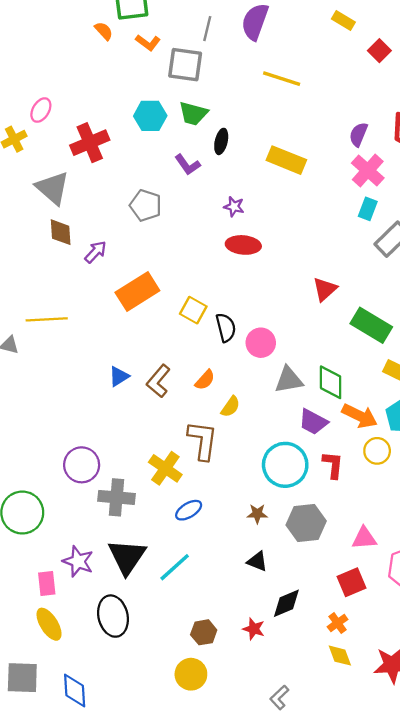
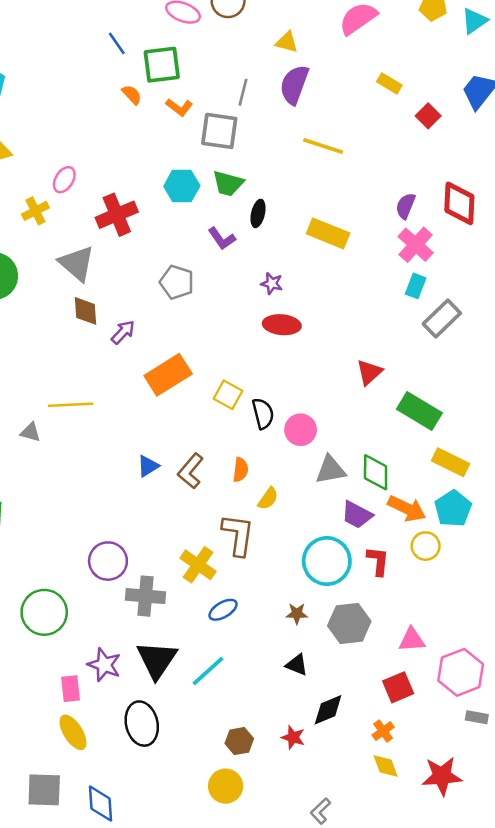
orange semicircle: (205, 380) -> (241, 470), turned -35

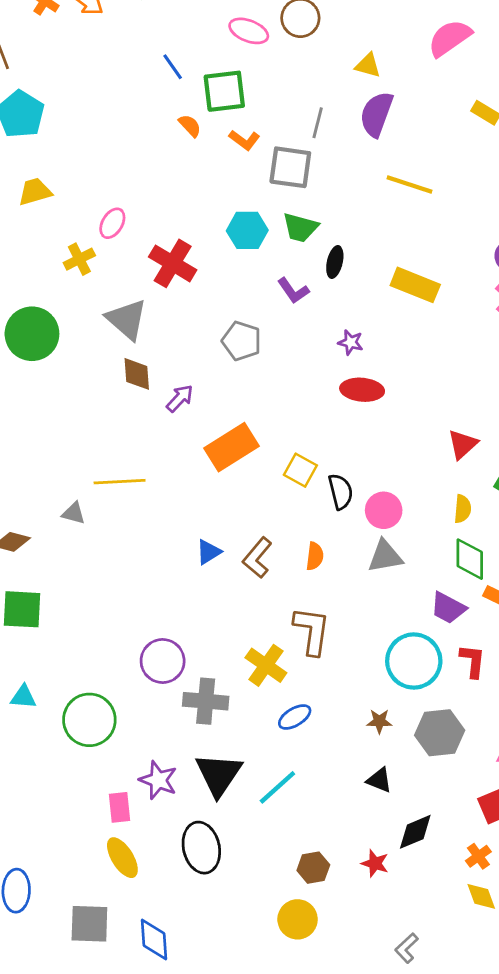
red cross: (117, 215) -> (173, 263), turned -36
gray triangle: (331, 470) -> (385, 556), moved
yellow semicircle: (268, 499) -> (463, 509), moved, turned -30

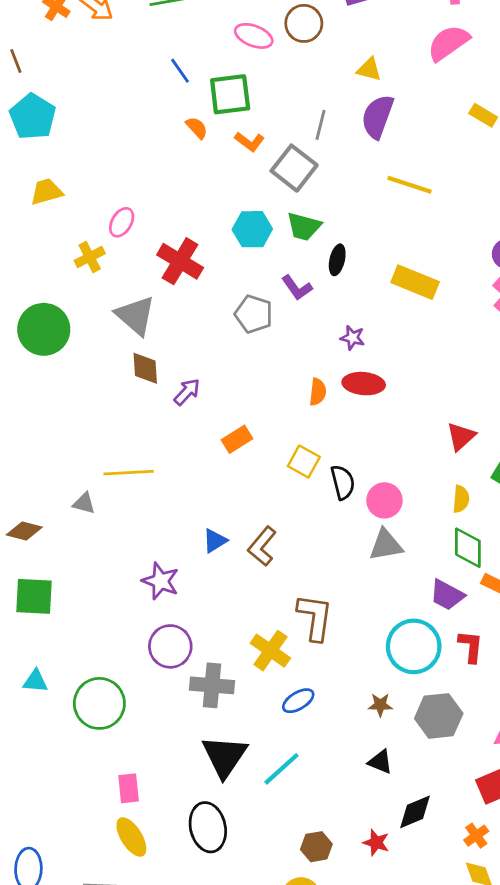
gray square: (290, 167) -> (294, 168), turned 30
gray pentagon: (242, 341) -> (254, 314), moved
orange rectangle: (231, 447) -> (237, 439), size x0.6
orange semicircle: (315, 556) -> (318, 392), moved
purple star: (158, 780) -> (161, 581), moved

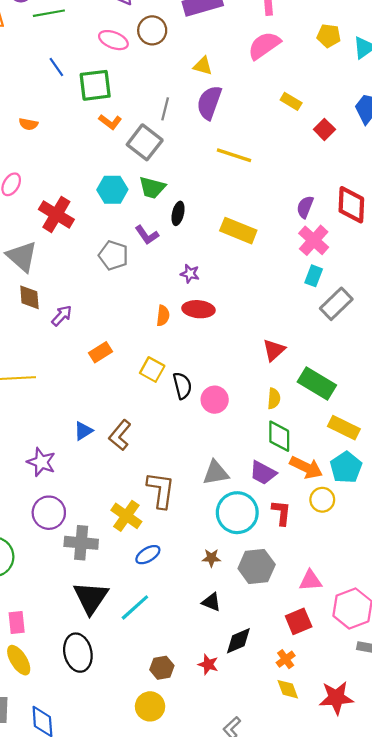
orange semicircle: (197, 128) -> (28, 124), moved, turned 144
gray triangle: (386, 545) -> (216, 473), moved

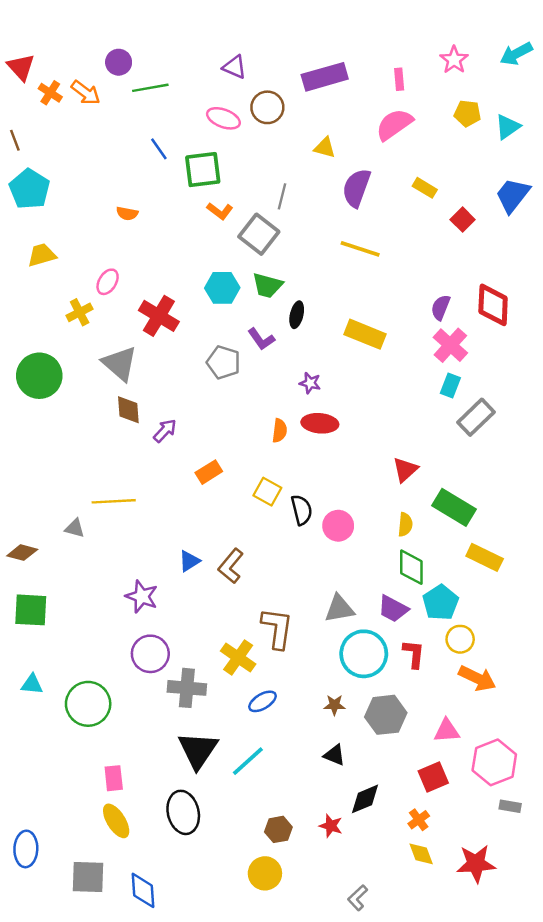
purple semicircle: (209, 103) -> (356, 188), moved
orange arrow: (306, 467) -> (477, 678), moved
cyan pentagon: (346, 467) -> (441, 603), moved

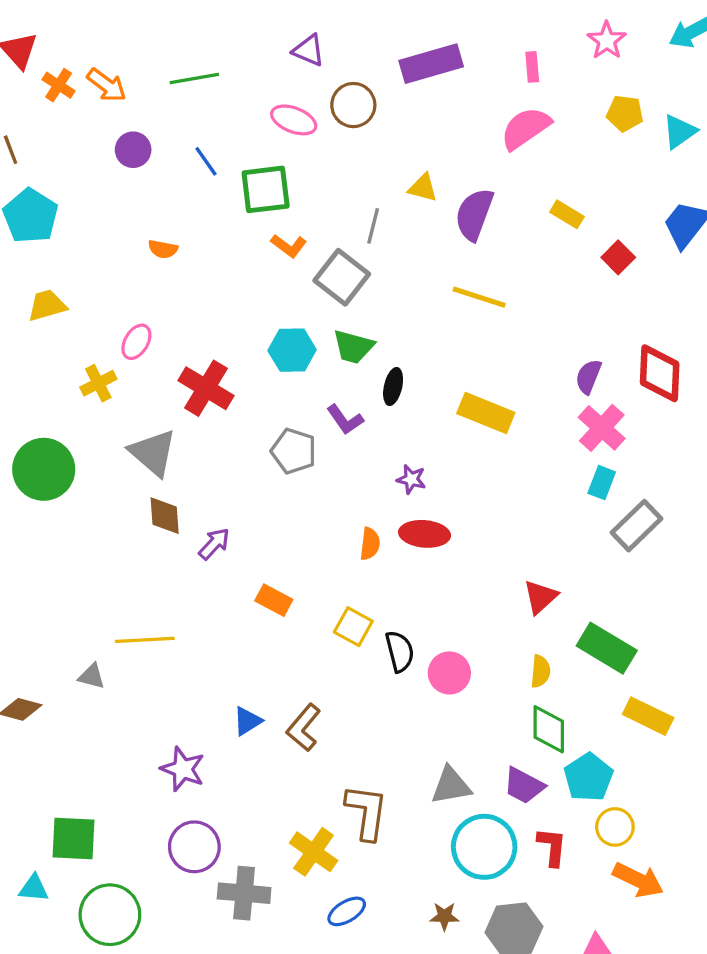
purple circle: (119, 62) -> (133, 150), moved
yellow triangle: (325, 148) -> (423, 188), moved
orange rectangle: (209, 472) -> (274, 600), turned 60
green square: (31, 610) -> (73, 839), moved

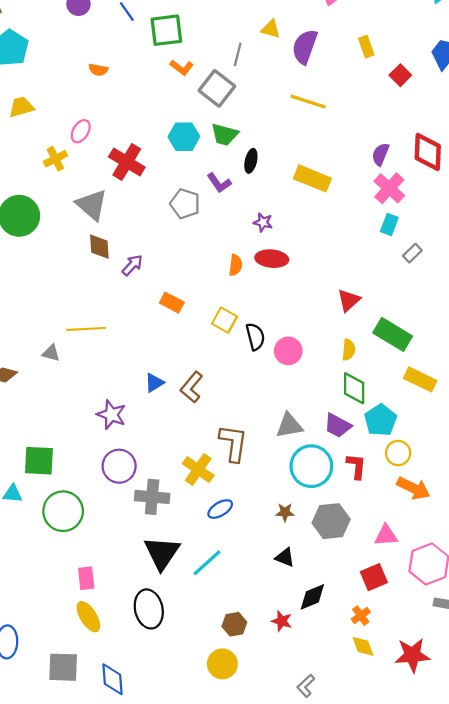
yellow rectangle: (567, 214) -> (366, 47), turned 40
gray rectangle: (636, 526) -> (412, 253), size x0.6

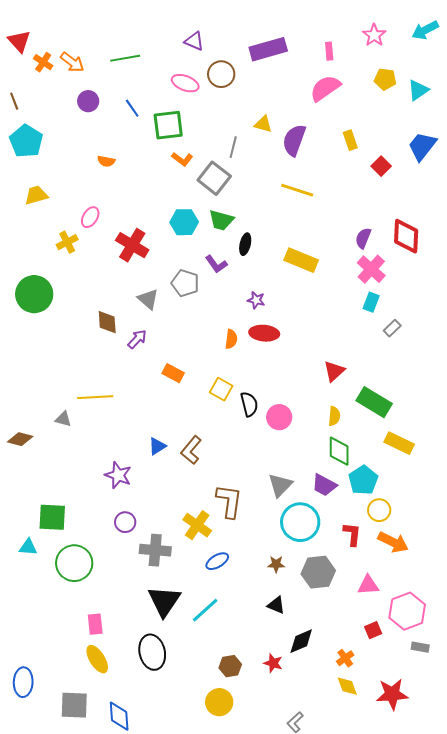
gray triangle: (92, 205) -> (148, 299), moved, size x0.7
gray triangle: (289, 426) -> (280, 485), turned -36
purple circle: (119, 466) -> (125, 522), size x0.7
red L-shape: (356, 466) -> (352, 534), moved
red square: (374, 577) -> (373, 630), moved, size x0.7

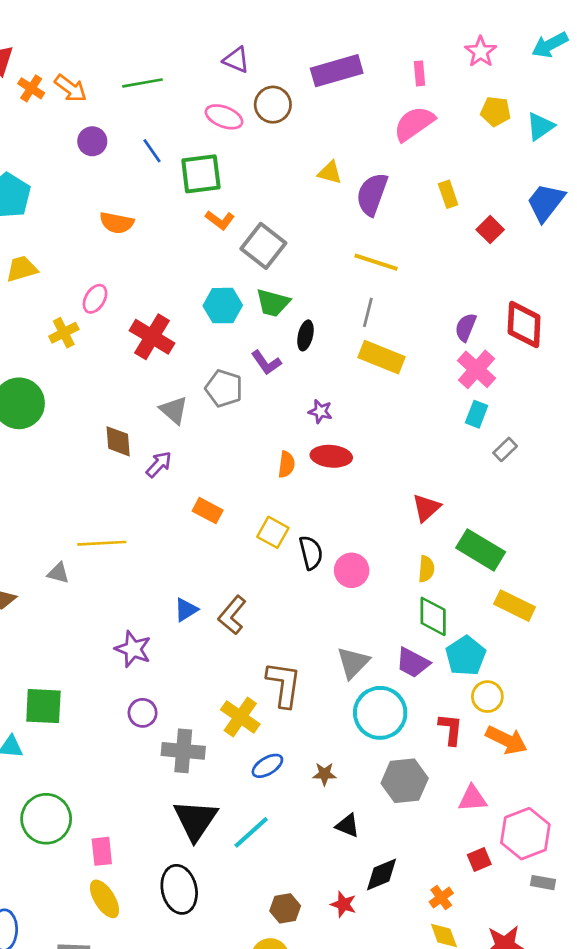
gray line: (233, 147) -> (368, 312), moved
orange semicircle: (106, 161) -> (117, 223), size x1.4
green circle: (74, 563) -> (46, 819), moved
brown star: (276, 564) -> (324, 774), moved

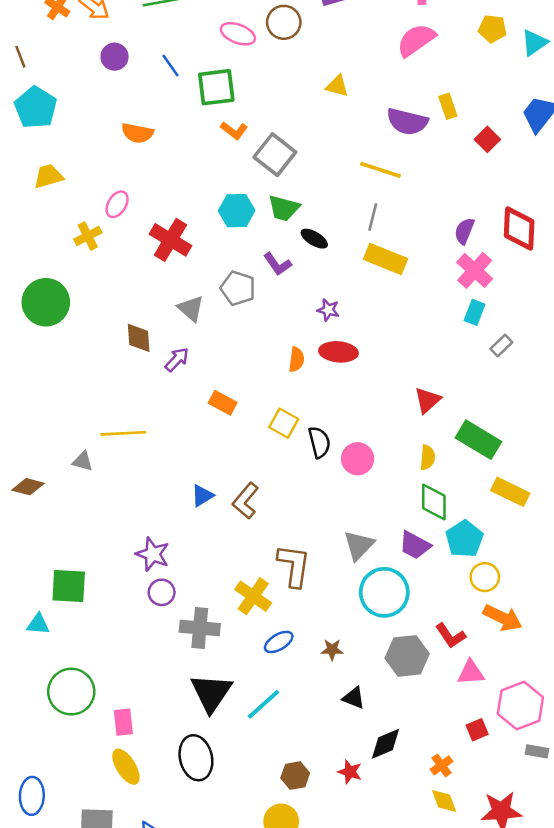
purple semicircle: (372, 194) -> (407, 122), moved, turned -96
black ellipse: (305, 335) -> (314, 239), turned -72
purple star: (133, 649) -> (153, 554), moved
red L-shape: (451, 729) -> (450, 636), moved, turned 140

